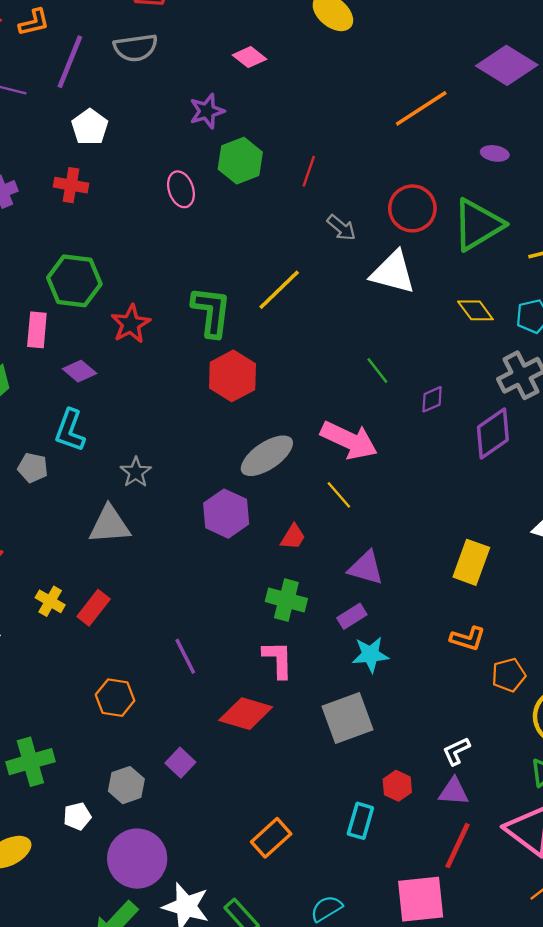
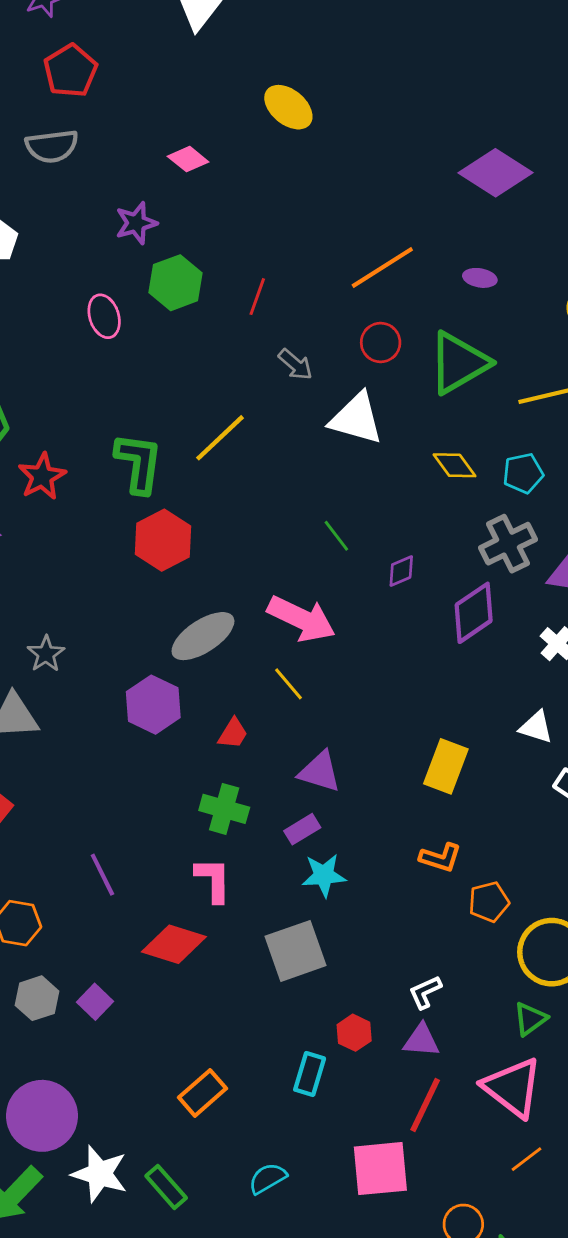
orange line: (421, 108) -> (382, 268), moved
red circle: (412, 208) -> (381, 342), size x0.7
gray hexagon: (126, 785) -> (37, 998), moved

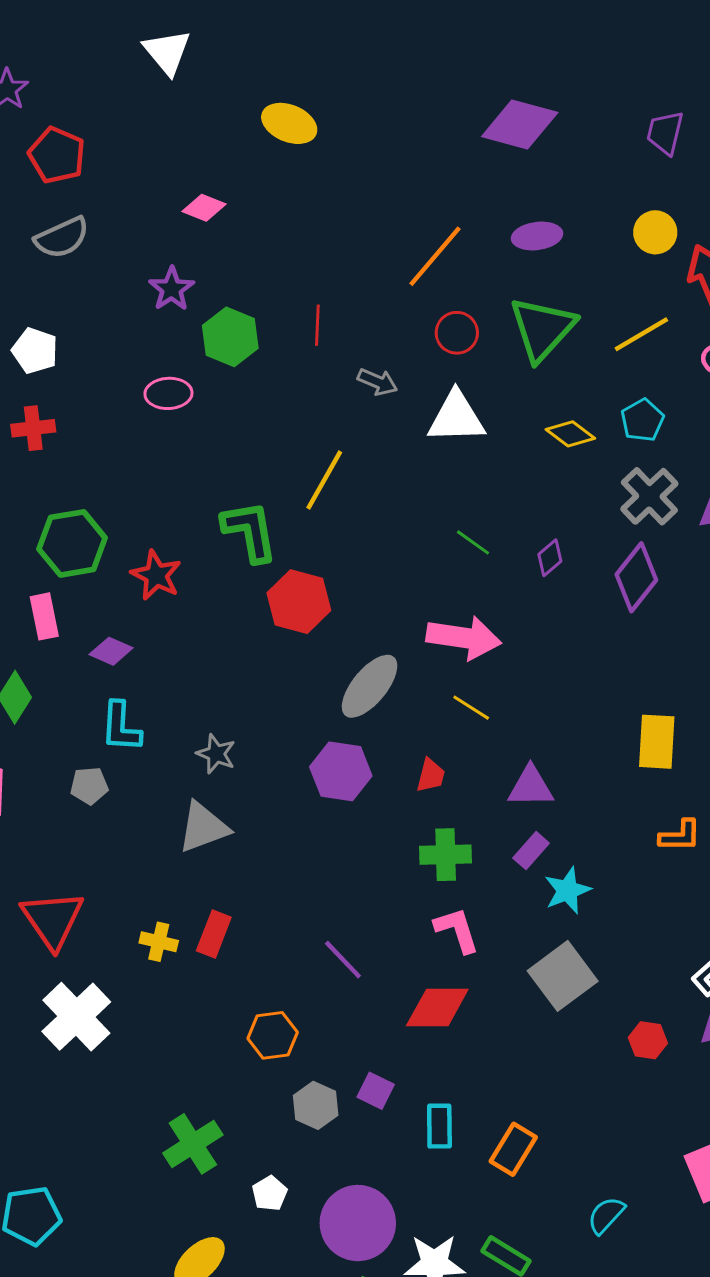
purple ellipse: (480, 278) -> (537, 236), size x1.4
pink ellipse: (104, 316) -> (168, 393), turned -57
cyan rectangle: (310, 1074) -> (439, 1126), moved

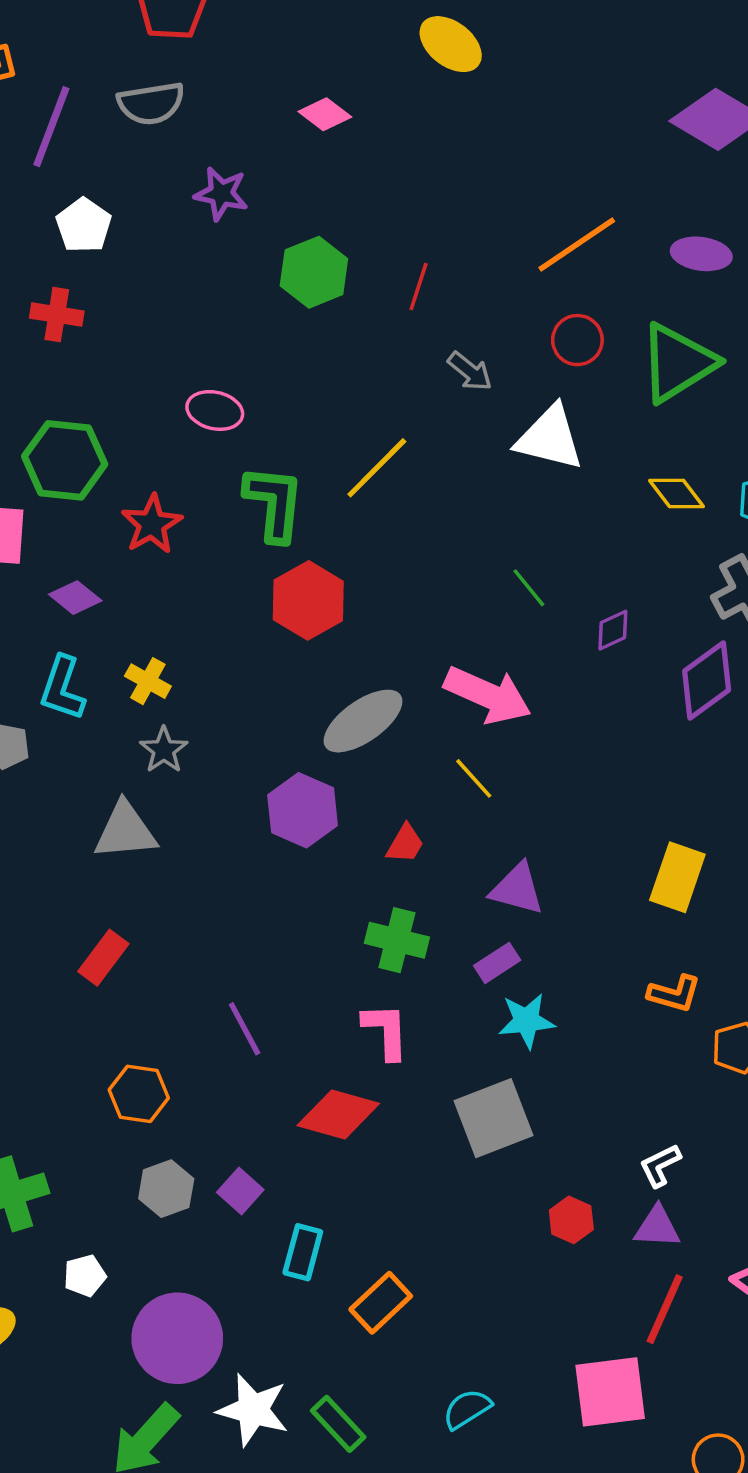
purple star: (172, 289) -> (221, 194), moved, turned 30
pink ellipse: (168, 393) -> (215, 410), moved
yellow cross: (159, 942) -> (148, 681), moved

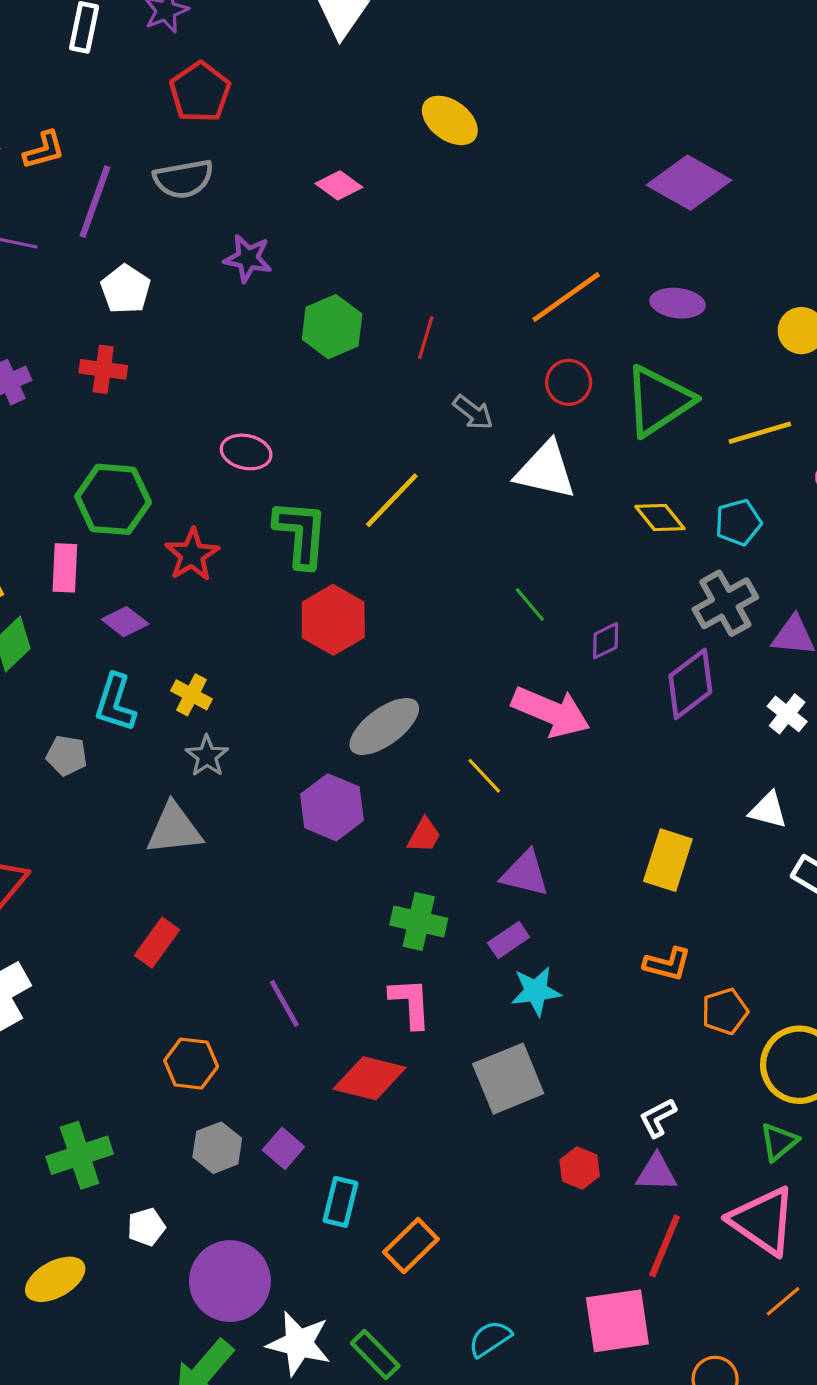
pink arrow: (488, 695) -> (551, 712), moved

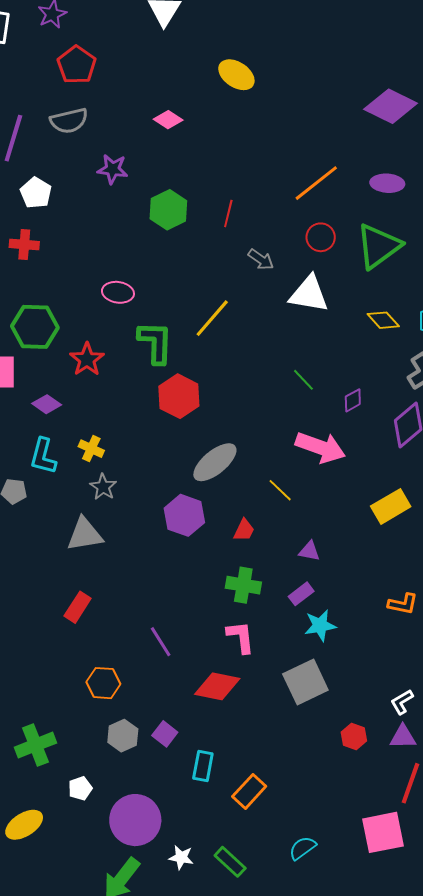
yellow rectangle: (668, 860) -> (391, 506), moved, turned 45
purple triangle: (525, 874) -> (309, 551), size x0.7
white star: (299, 1343) -> (181, 857), size x0.6

